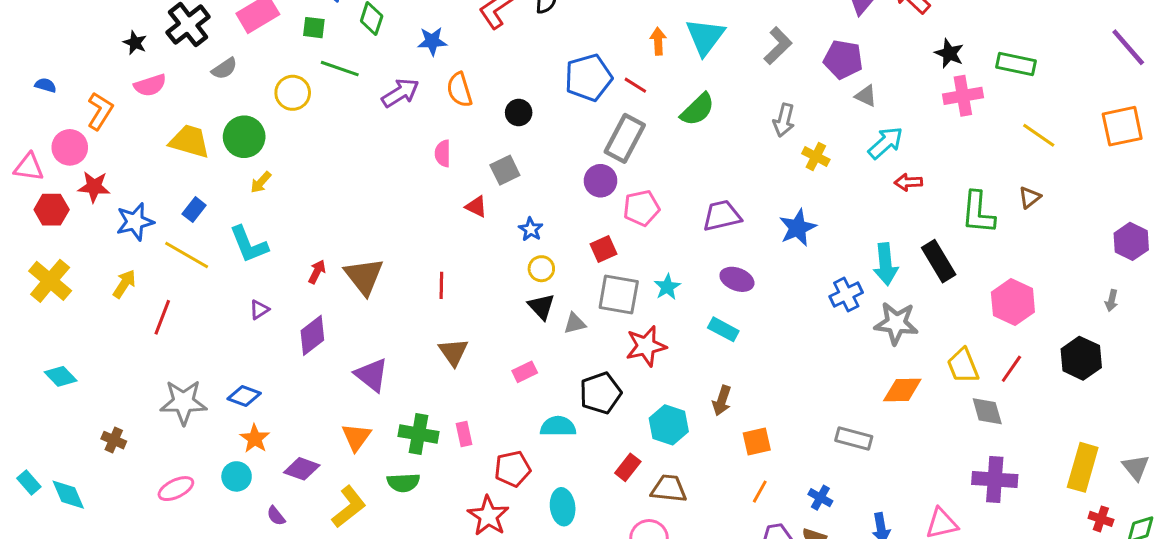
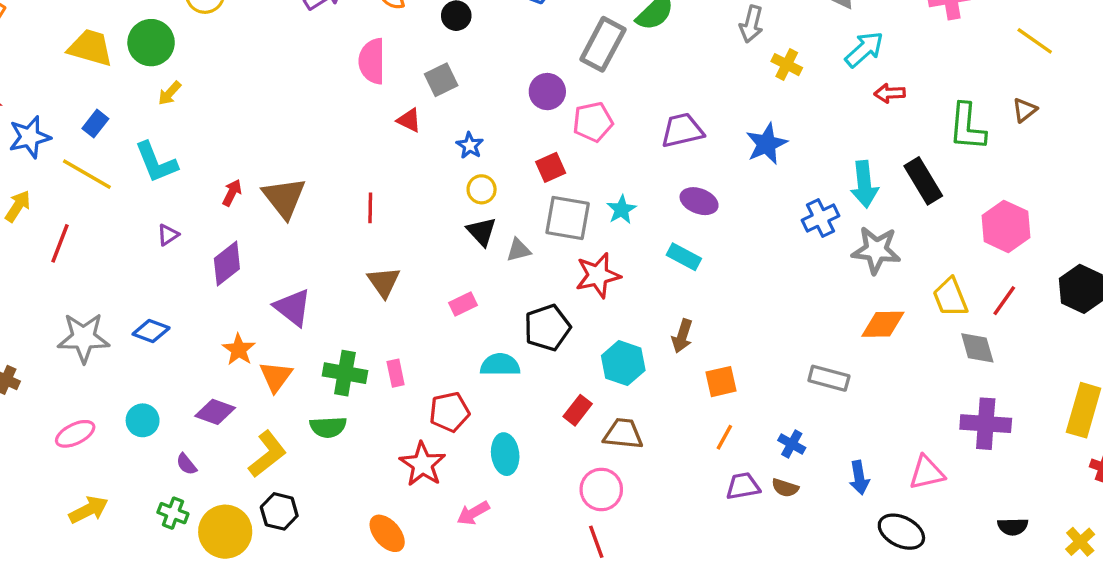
gray rectangle: (625, 138) -> (603, 44), moved
pink semicircle: (443, 153) -> (372, 61), size x1.5
orange star: (255, 439) -> (239, 350), moved

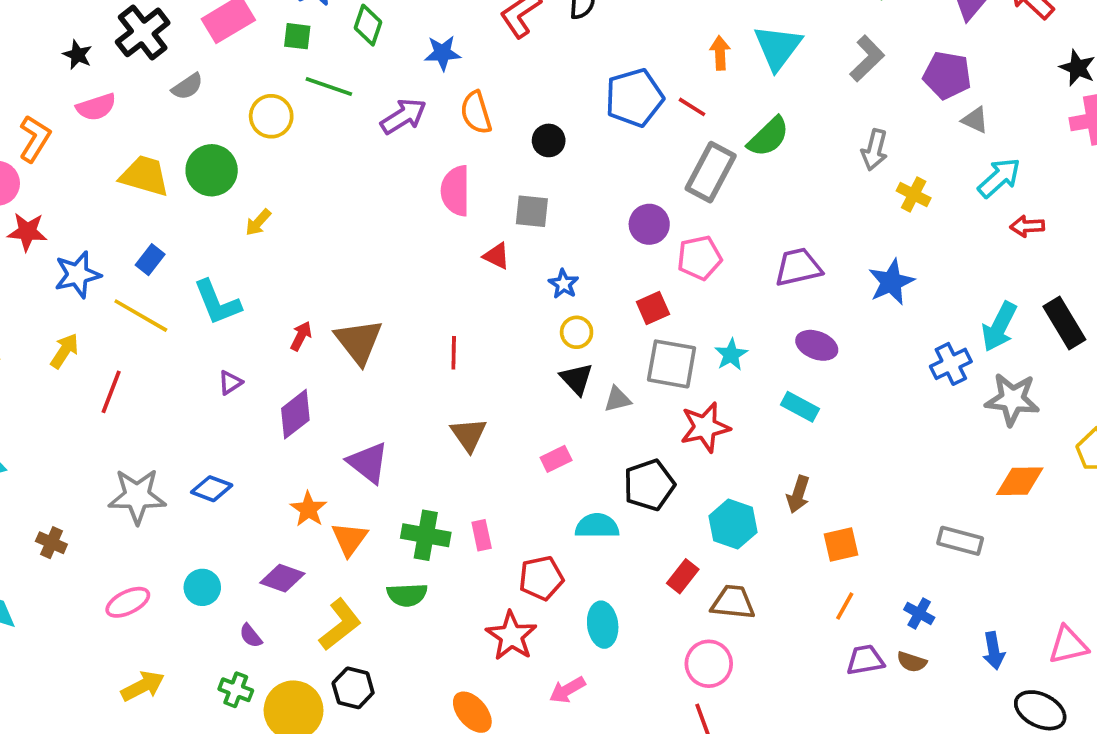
gray square: (441, 80) -> (532, 211), turned 32
yellow arrow: (170, 93) -> (258, 222), moved
cyan arrow: (864, 184) -> (999, 327), turned 33

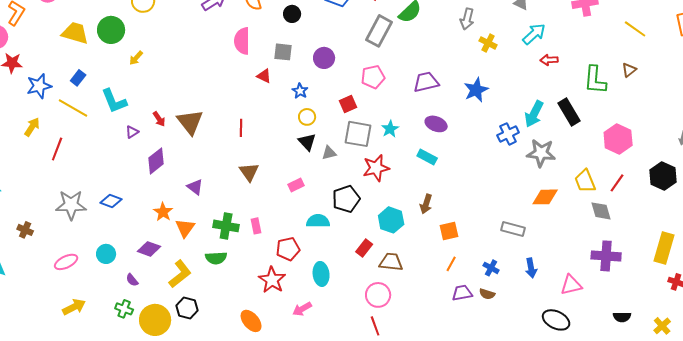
purple circle: (649, 224) -> (324, 58), moved
red arrow: (301, 336) -> (159, 119), turned 119
purple triangle: (230, 383) -> (132, 132), moved
purple triangle: (368, 463) -> (195, 187), size x0.7
blue arrow: (994, 651) -> (531, 268), moved

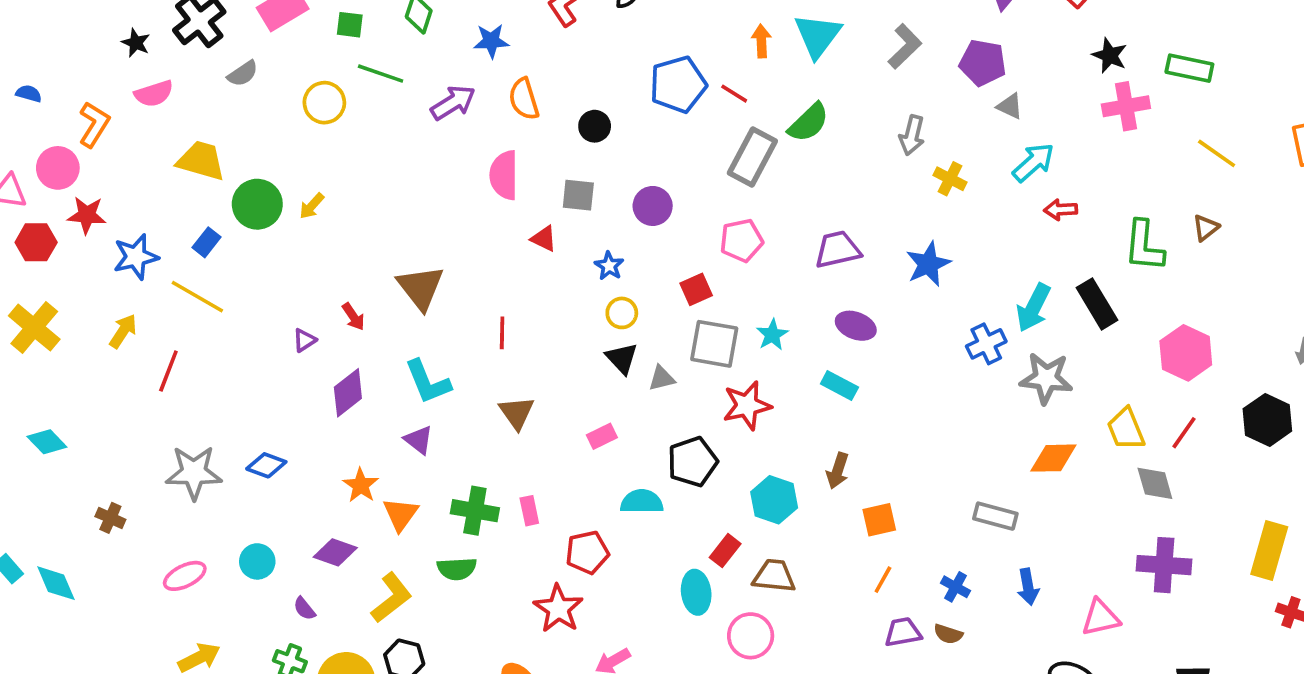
green circle: (111, 30) -> (257, 204), moved
cyan L-shape: (114, 101) -> (428, 382), moved
brown triangle: (190, 122) -> (420, 288), moved
cyan ellipse: (321, 274) -> (696, 592), moved

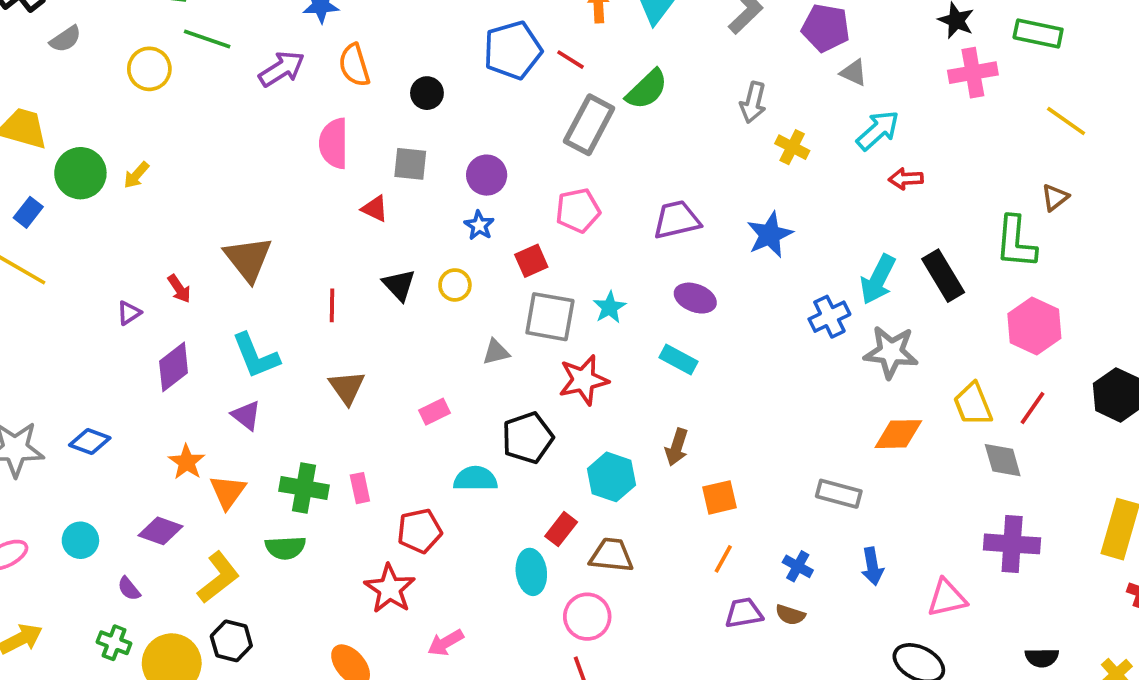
green L-shape: (1144, 246) -> (1016, 242), moved
blue star: (609, 266) -> (479, 225), moved
black triangle: (622, 358) -> (399, 285), moved

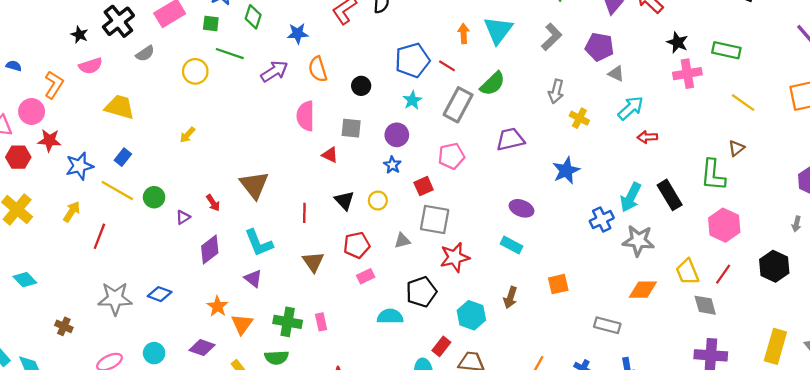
green circle: (80, 173) -> (154, 197), moved, size x0.7
purple trapezoid: (677, 220) -> (510, 139), moved
cyan star: (610, 307) -> (412, 100), moved
orange square: (720, 497) -> (558, 284), moved
red pentagon: (420, 531) -> (357, 245), moved

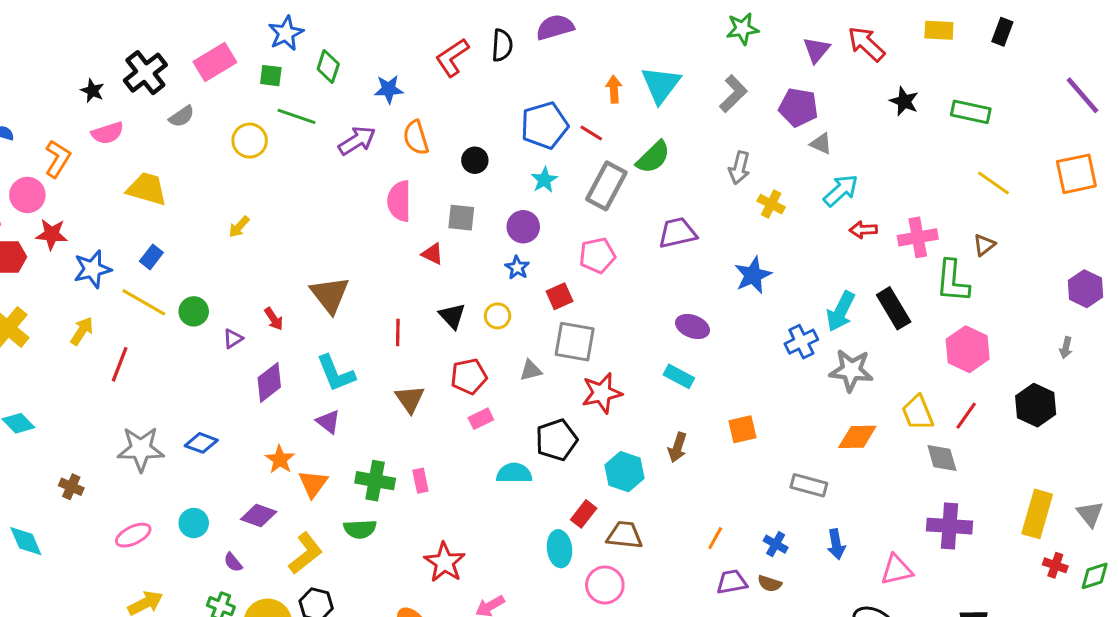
pink cross: (687, 74) -> (918, 237), moved

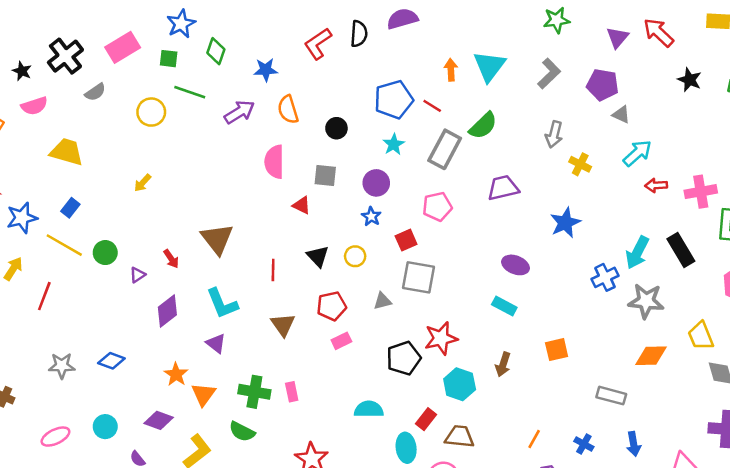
red star: (602, 393) -> (441, 338), moved
gray star: (141, 449) -> (62, 366), size x0.7
cyan semicircle: (514, 473) -> (369, 409), moved
green semicircle: (360, 529) -> (242, 432), turned 30

